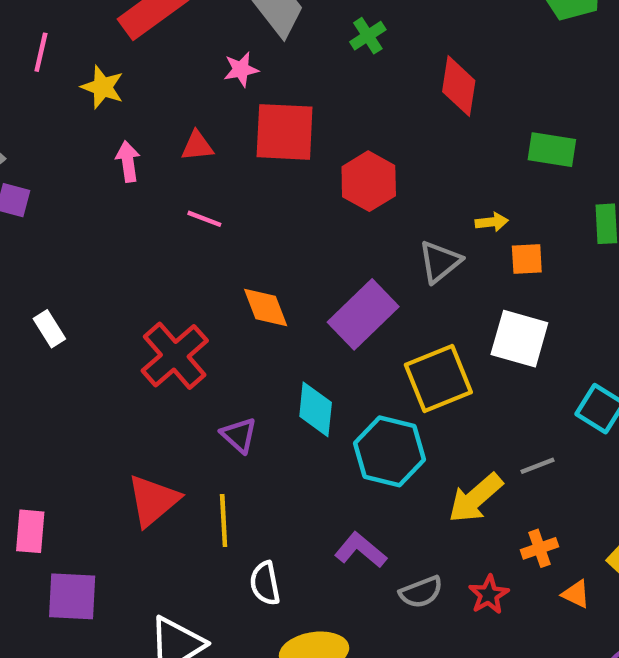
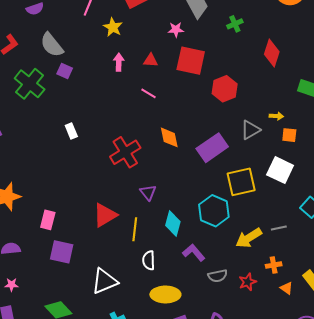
cyan diamond: (316, 409) -> (173, 224), moved

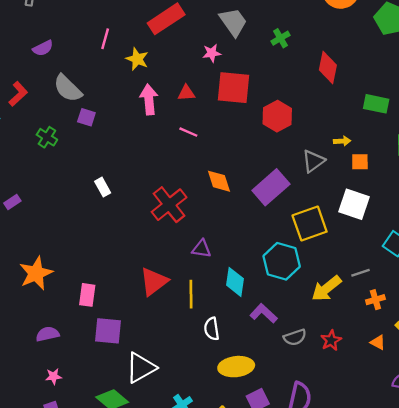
pink arrow: (119, 62) -> (149, 99), size x1.4
green cross: (30, 84) -> (47, 137), size x0.6
purple triangle: (148, 192) -> (201, 249), turned -36
orange cross: (274, 265) -> (375, 300), moved
white triangle: (105, 281) -> (141, 368), moved

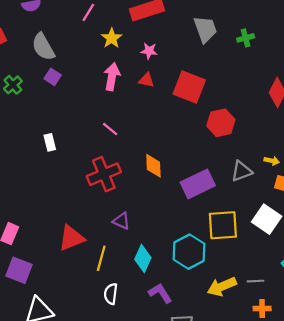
green cross: (280, 38) -> (246, 38), moved
pink star: (212, 53) -> (149, 51), moved
pink line: (188, 132) -> (110, 129), moved

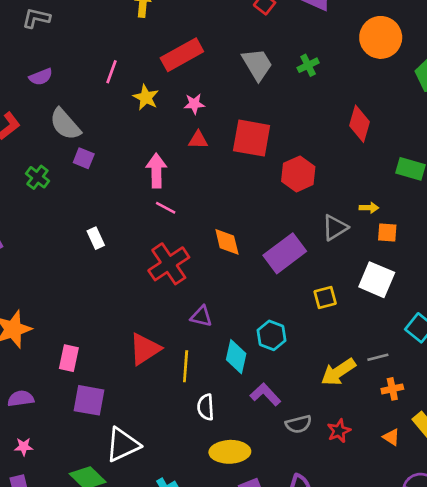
pink arrow: (112, 77) -> (156, 171), moved
yellow square: (223, 225) -> (325, 297), size x0.6
cyan hexagon: (189, 252) -> (271, 335), moved, size x0.7

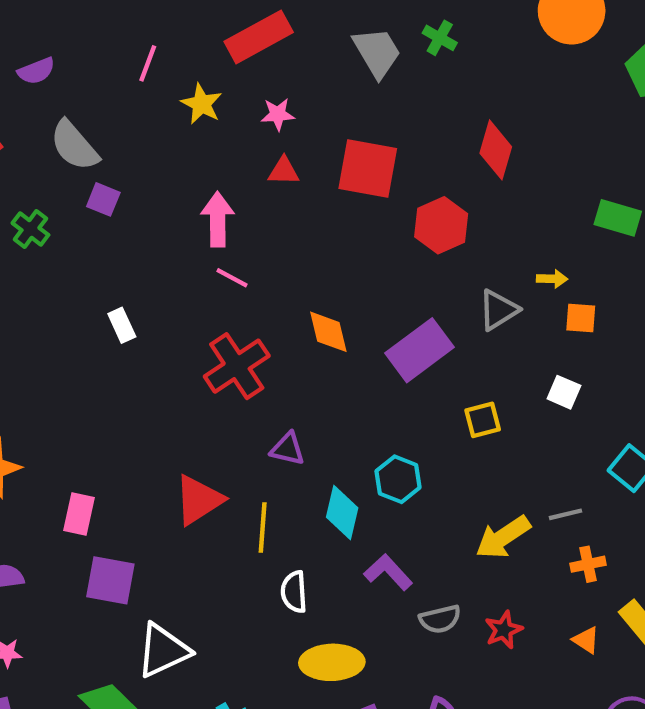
green cross: (308, 65) -> (440, 38), moved, turned -35
red diamond: (359, 124) -> (496, 150), moved
white square: (377, 280) -> (564, 392), size x0.6

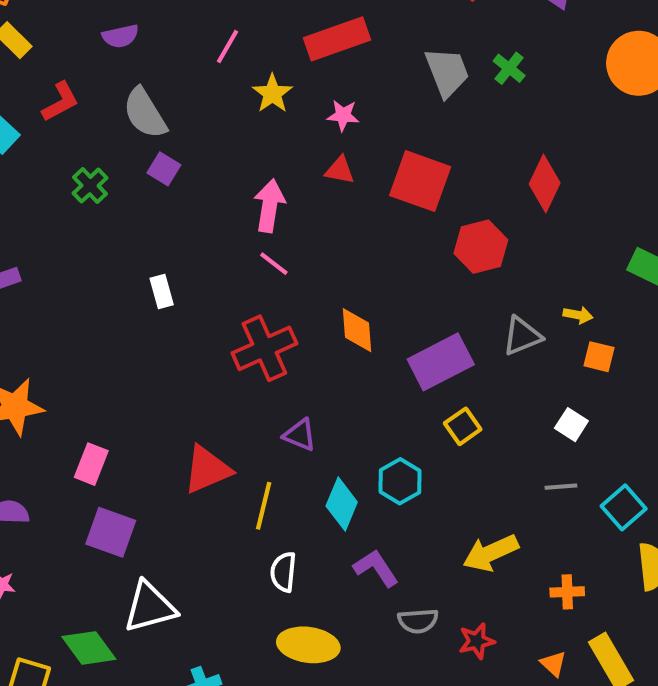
yellow square: (483, 420) -> (463, 426), moved, turned -30
gray line: (565, 514) -> (561, 487), moved

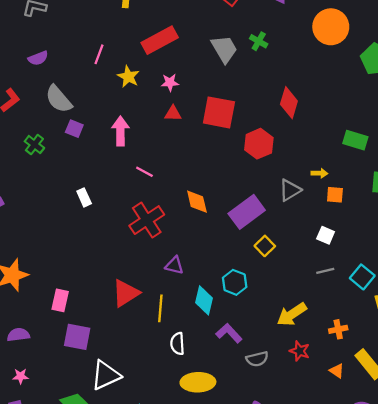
pink arrow: (269, 206) -> (120, 131), moved
red star: (477, 641) -> (300, 351), moved, turned -30

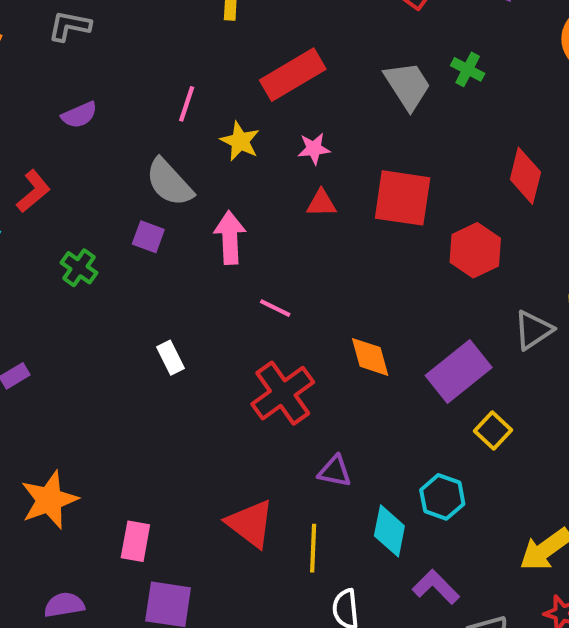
gray semicircle: (59, 99) -> (169, 182), moved
red triangle: (126, 293) -> (250, 524), turned -48

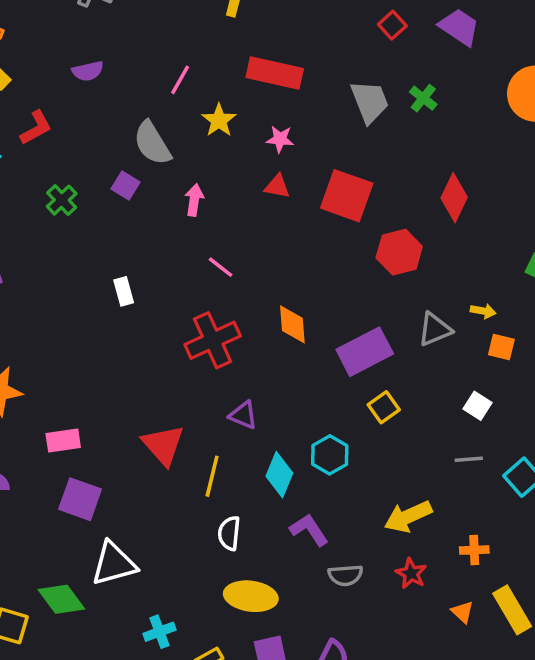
red rectangle: (293, 75) -> (275, 73), turned 32
pink arrow: (230, 238) -> (194, 200), size x0.7
pink rectangle: (135, 541) -> (63, 440), turned 60

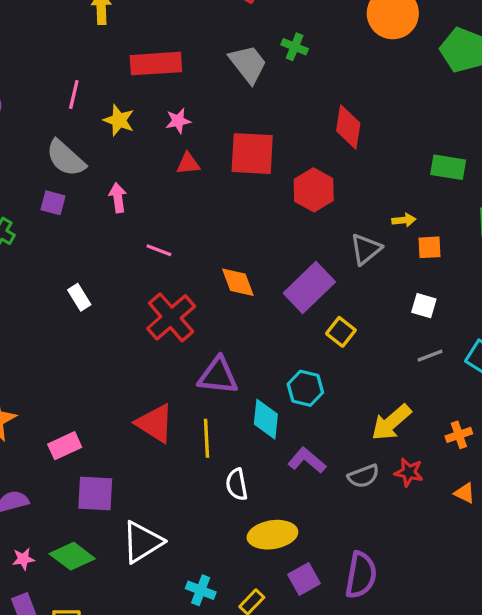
purple triangle: (243, 415) -> (218, 376), size x1.5
gray semicircle: (345, 575) -> (363, 476), moved
green diamond: (61, 599) -> (72, 556), moved
cyan cross: (160, 632) -> (201, 590), turned -32

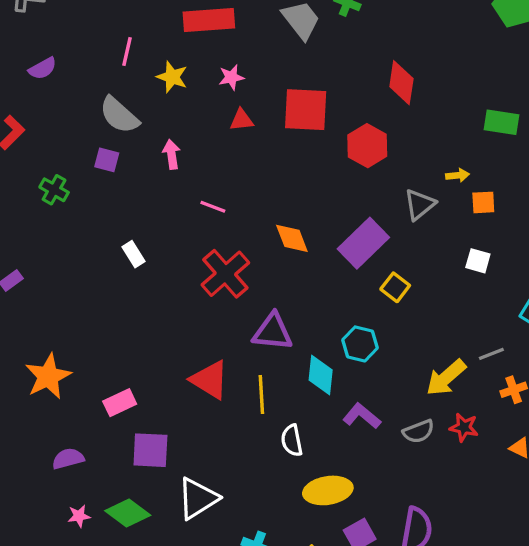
gray line: (430, 356) -> (491, 354), moved

